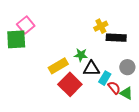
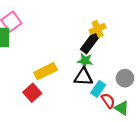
black rectangle: (116, 38) -> (90, 43), moved, turned -60
green star: (81, 55) -> (85, 61), moved
red square: (70, 84) -> (32, 93), moved, size x0.7

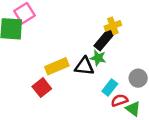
black triangle: (83, 77) -> (84, 66), moved
red semicircle: (108, 101) -> (119, 100), turned -77

